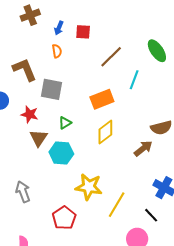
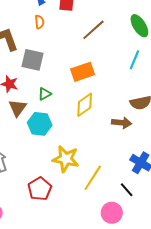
cyan line: (134, 80) -> (134, 60), moved
brown arrow: (143, 148) -> (122, 123), turned 42

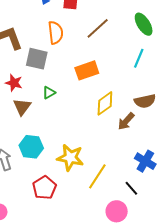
orange semicircle: (39, 22) -> (56, 33), moved, size x1.6
yellow diamond: (85, 105) -> (105, 103), moved
brown arrow: (122, 123) -> (126, 121), turned 126
cyan hexagon: (40, 124) -> (31, 147), moved

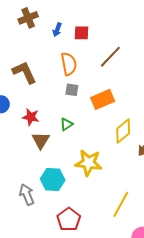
gray square: (37, 59) -> (72, 90), moved, size x0.6
yellow star: (70, 158) -> (88, 163), moved

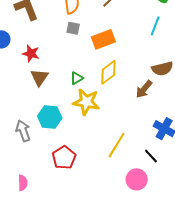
green triangle: (66, 124) -> (77, 78), moved
yellow diamond: (123, 131) -> (108, 72), moved

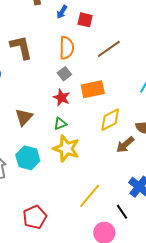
gray square: (73, 28) -> (64, 74), turned 32
red star: (31, 54) -> (61, 98), moved
yellow diamond: (108, 72) -> (110, 120), moved
red pentagon: (64, 158) -> (35, 217), moved

